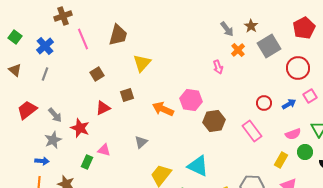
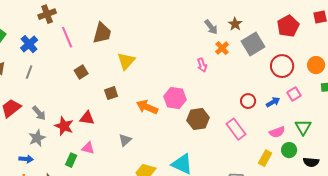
red triangle: (103, 108) -> (87, 118), moved, turned 35

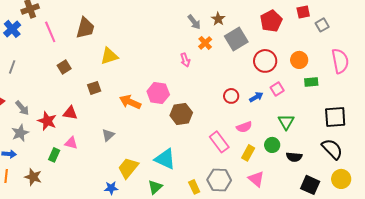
blue cross: (29, 44) -> (12, 29), moved
yellow triangle: (126, 61) -> (109, 56), turned 30
pink rectangle: (236, 129) -> (219, 142), moved
pink semicircle: (277, 132) -> (244, 127), moved

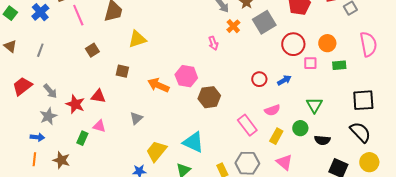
brown square: (94, 88) -> (122, 71), turned 32
pink square: (277, 89) -> (310, 63), moved, turned 32

